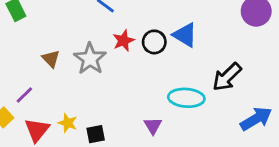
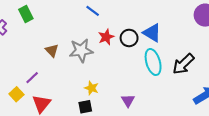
gray star: (90, 59) -> (81, 50), turned 30
cyan ellipse: (186, 98) -> (153, 62), moved, turned 70
yellow star: (68, 123) -> (92, 88), moved

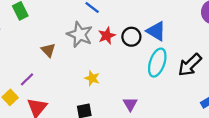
gray star: (81, 50) -> (80, 34), moved, turned 30
cyan ellipse: (153, 62) -> (157, 63), turned 35
yellow star: (92, 88) -> (92, 78), moved

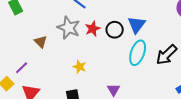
blue triangle: (156, 31) -> (137, 25), turned 36

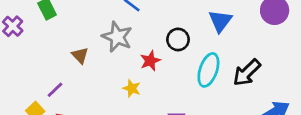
blue triangle: (137, 25) -> (220, 21), moved
red star: (93, 29) -> (150, 61), moved

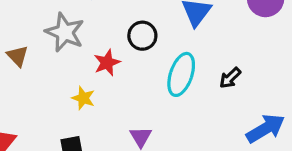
black arrow: (247, 73) -> (230, 78), size x0.6

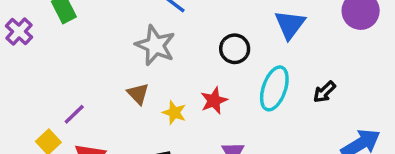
brown triangle: (18, 56) -> (138, 94), moved
red star: (107, 63) -> (214, 101), moved

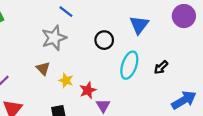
gray star: (155, 45) -> (54, 38), turned 30
red star: (214, 101) -> (88, 90), moved

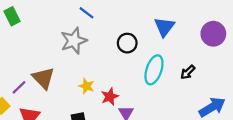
purple circle: (184, 16) -> (213, 34), moved
brown triangle: (43, 68) -> (43, 78), moved, size x1.5

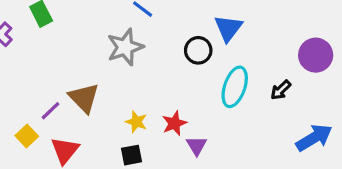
blue triangle: (164, 27) -> (228, 28), moved
purple circle: (213, 34) -> (316, 55), moved
yellow star: (86, 86) -> (136, 122), moved

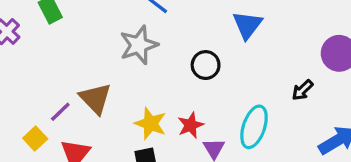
black circle: (198, 50) -> (206, 65), moved
cyan ellipse: (235, 87) -> (254, 127), moved
yellow star: (136, 122) -> (150, 123), size x1.4

